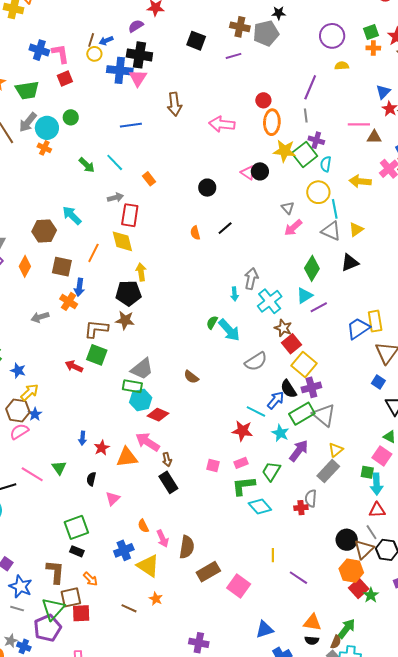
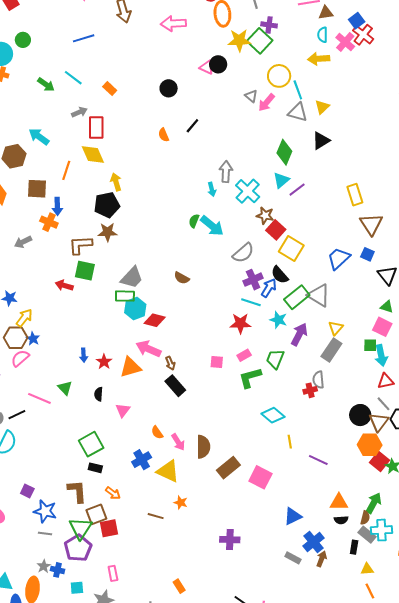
cyan semicircle: (326, 164) -> (323, 35), moved
pink arrow: (293, 228) -> (266, 103), moved
blue trapezoid: (358, 328) -> (339, 258), moved
purple cross: (311, 387) -> (253, 280), moved
cyan diamond: (260, 507) -> (273, 415), moved

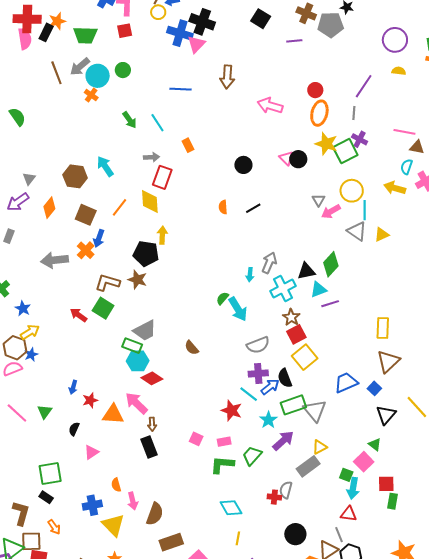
black triangle: (321, 141) -> (306, 271), moved
gray arrow: (23, 242) -> (55, 260), size x1.5
black circle: (360, 415) -> (295, 534), moved

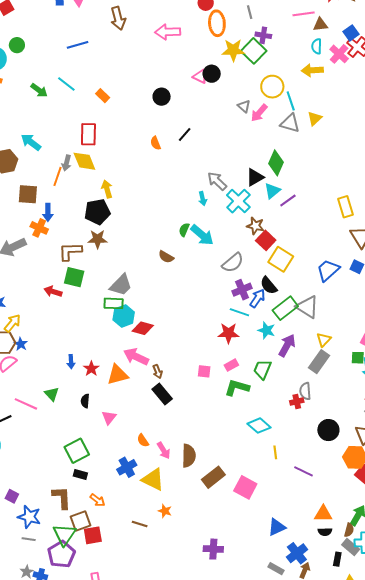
gray arrow: (151, 157) -> (67, 163), moved, turned 126
gray arrow: (269, 263) -> (217, 181), turned -50
brown semicircle: (192, 348) -> (166, 257), moved
green L-shape: (222, 465) -> (237, 388), turned 30

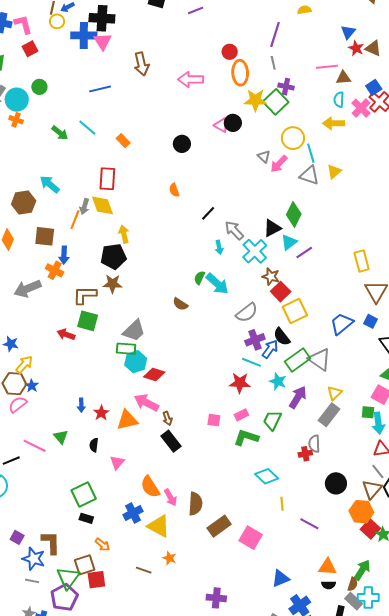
black line: (185, 135) -> (208, 213), moved
yellow square: (281, 259) -> (295, 311), turned 30
orange semicircle: (143, 441) -> (150, 487), size x1.6
brown L-shape: (62, 498) -> (51, 543), moved

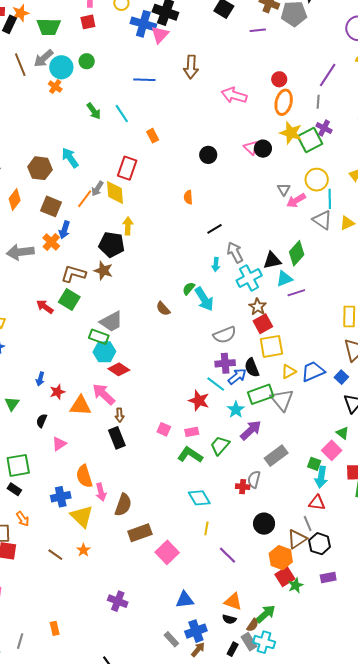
yellow triangle: (335, 393) -> (289, 372), moved

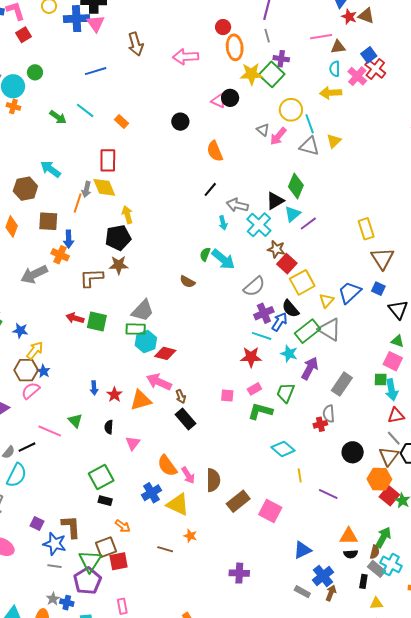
orange semicircle: (188, 197) -> (215, 151), moved, size x1.5
gray arrow: (235, 252) -> (237, 205), turned -30
green square: (69, 300) -> (97, 321), moved
cyan cross: (264, 642) -> (391, 564), turned 30

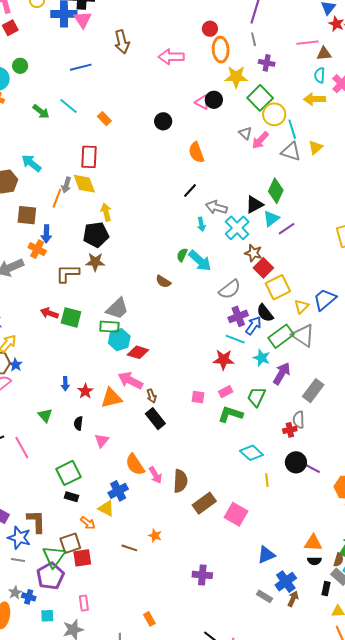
green square: (272, 74) -> (260, 98), moved
pink line: (50, 431) -> (22, 448), moved, turned 35
black circle: (353, 452) -> (296, 462), moved
purple line: (328, 494) -> (311, 468), moved
yellow triangle: (178, 504) -> (106, 508), moved, size x0.7

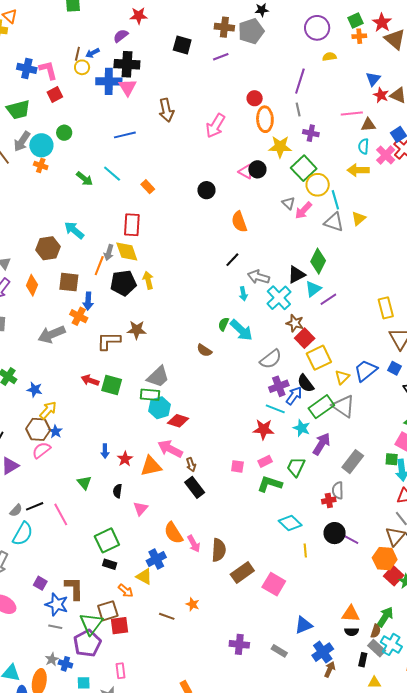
pink arrow: (171, 57) -> (215, 126), turned -60
black pentagon: (96, 235) -> (123, 283), moved
gray rectangle: (265, 596) -> (279, 651), moved

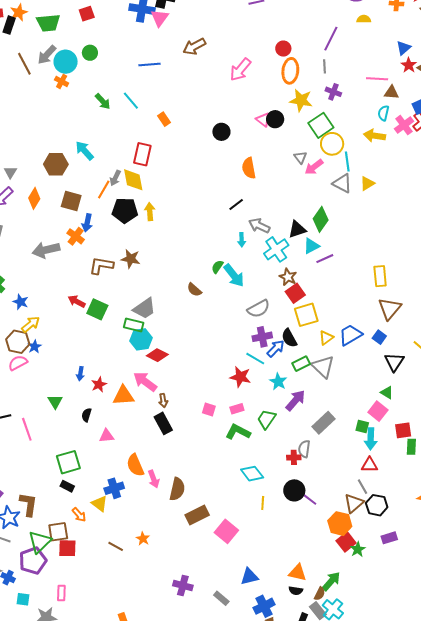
brown arrow: (166, 110) -> (194, 46), turned 65
green rectangle: (321, 407) -> (301, 364), size x0.7
pink triangle: (141, 509) -> (107, 436), turned 35

